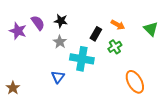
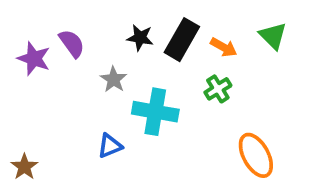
black star: (61, 21) -> (140, 38), moved
green triangle: (151, 29) -> (273, 36), moved
black rectangle: (96, 34) -> (182, 40), moved, size x1.5
blue triangle: (58, 77) -> (110, 146), turned 32

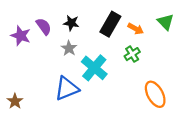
black star: (140, 38) -> (71, 23), moved
cyan cross: (155, 112) -> (94, 68), turned 30
blue triangle: (110, 146) -> (67, 89), size x1.6

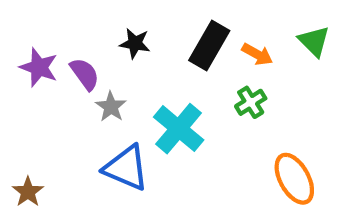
purple semicircle: (44, 26) -> (85, 74), moved
gray star: (69, 48) -> (111, 107), moved
blue triangle: (67, 89) -> (126, 168), turned 45

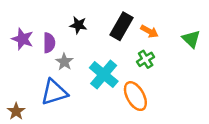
green triangle: (314, 41) -> (191, 39), moved
purple semicircle: (85, 74) -> (49, 43), turned 36
blue triangle: (126, 168) -> (54, 92), moved, turned -40
orange ellipse: (294, 179) -> (135, 96), moved

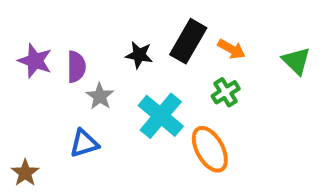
black star: (78, 25) -> (139, 55), moved
blue triangle: (54, 92) -> (84, 143), size x0.7

